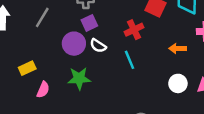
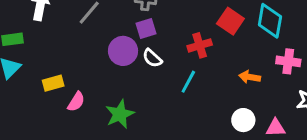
cyan line: (130, 60) -> (188, 82), turned 42
yellow rectangle: (27, 68) -> (53, 83), moved
green star: (79, 78) -> (120, 114), moved, turned -30

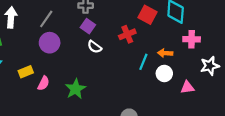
purple square: (146, 28) -> (88, 26), turned -32
purple circle: (123, 51) -> (50, 43), moved
cyan line: (188, 82) -> (143, 62), moved
white circle: (243, 120) -> (164, 73), moved

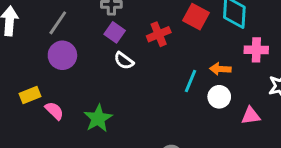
red cross: (127, 34) -> (159, 34), moved
pink semicircle: (44, 83) -> (54, 111), turned -72

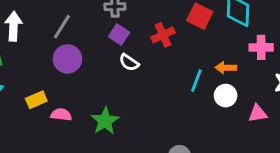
pink semicircle: (54, 111) -> (61, 115), turned -36

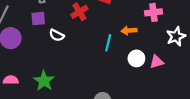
purple square: (119, 34) -> (38, 18), moved, turned -32
white circle: (226, 96) -> (136, 58), moved

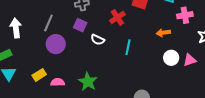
purple square: (38, 18) -> (80, 25), turned 32
cyan line: (108, 43) -> (128, 47), moved

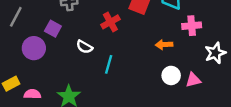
gray line: (48, 23) -> (16, 17), moved
purple square: (80, 25) -> (53, 29), moved
cyan line: (128, 47) -> (109, 64), moved

